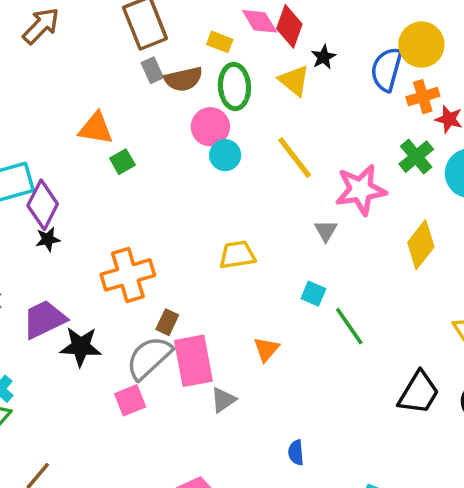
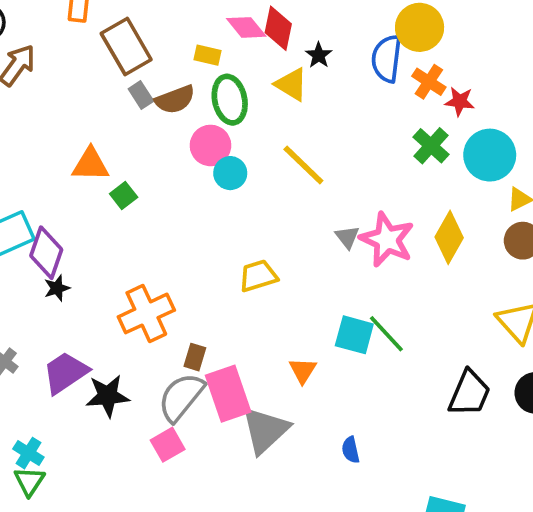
orange cross: (423, 97) -> (429, 82), turned -32
pink star: (361, 190) -> (387, 240), moved, turned -30
cyan square: (313, 294) -> (354, 335), moved, size x1.5
gray triangle: (223, 400) -> (265, 430), size x1.8
blue semicircle: (296, 453) -> (351, 450), moved

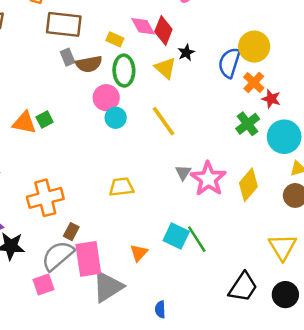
brown rectangle: (126, 47) -> (64, 24), turned -64
orange triangle: (90, 165) -> (24, 123), moved

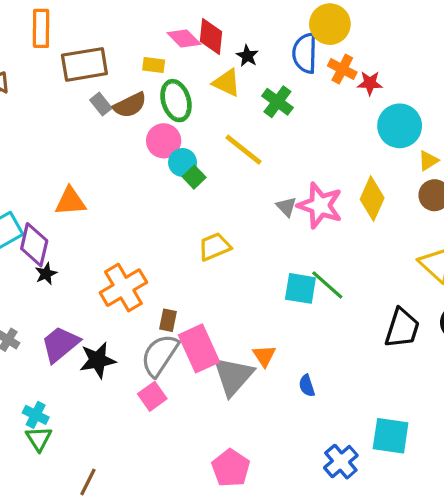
green square: (45, 120) -> (194, 177), moved
green cross: (248, 124) -> (277, 102), moved
orange triangle: (139, 253) -> (264, 356), moved

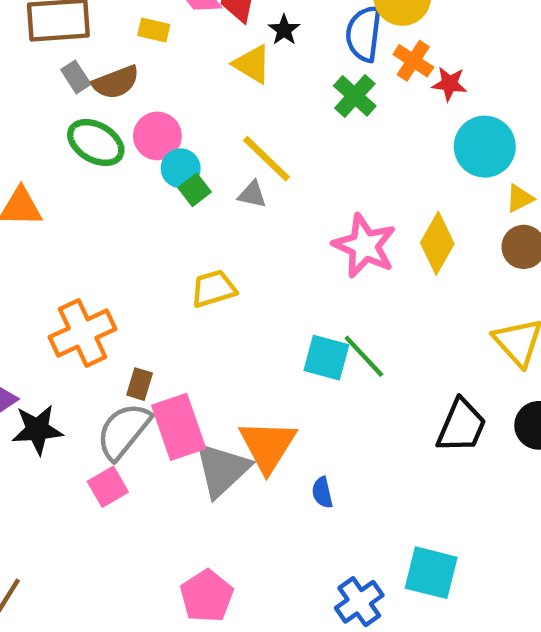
green ellipse: (176, 101) -> (96, 143), moved, turned -48
green cross: (277, 102) -> (355, 96), moved
gray triangle: (286, 207) -> (252, 195), moved, turned -40
orange triangle: (264, 356) -> (268, 446), size x1.8

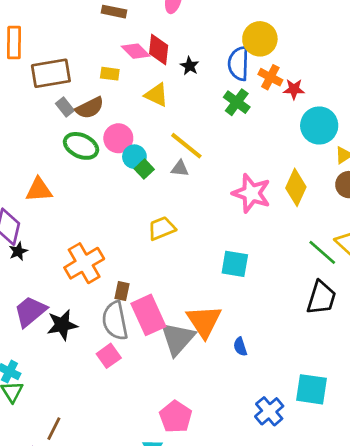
yellow triangle: (252, 64) -> (156, 95), moved
green line: (364, 356) -> (322, 252), moved
gray semicircle: (124, 431) -> (115, 321), turned -45

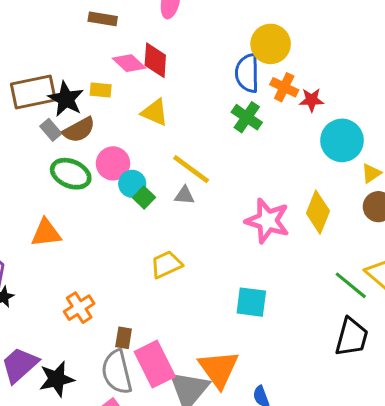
black star: (190, 66) -> (66, 99), moved, size x1.6
orange triangle: (39, 190) -> (46, 233), moved
orange cross: (84, 263) -> (79, 308), size x0.7

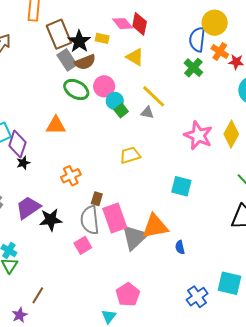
brown rectangle: (33, 92) -> (59, 34), turned 72
gray rectangle: (51, 130) -> (67, 60), size x1.5
orange triangle: (219, 369) -> (155, 226), turned 48

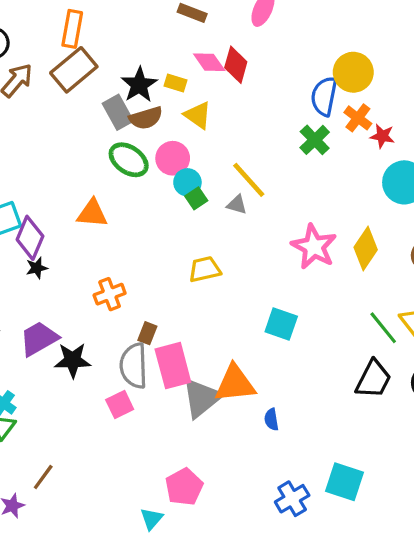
brown rectangle: (59, 34) -> (74, 70), moved, turned 68
yellow triangle: (135, 57) -> (198, 115), moved

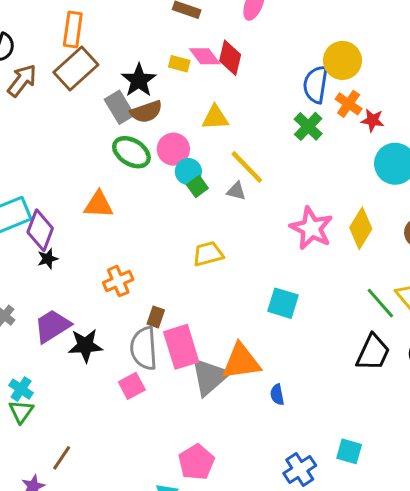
yellow rectangle: (175, 83) -> (179, 64), moved
yellow triangle: (198, 115) -> (215, 118), moved, turned -36
cyan square: (345, 482) -> (349, 451), size x0.7

